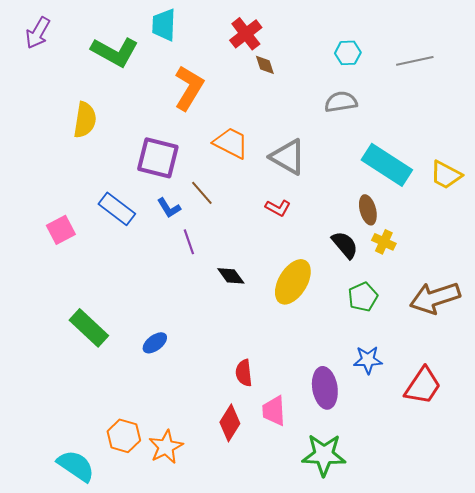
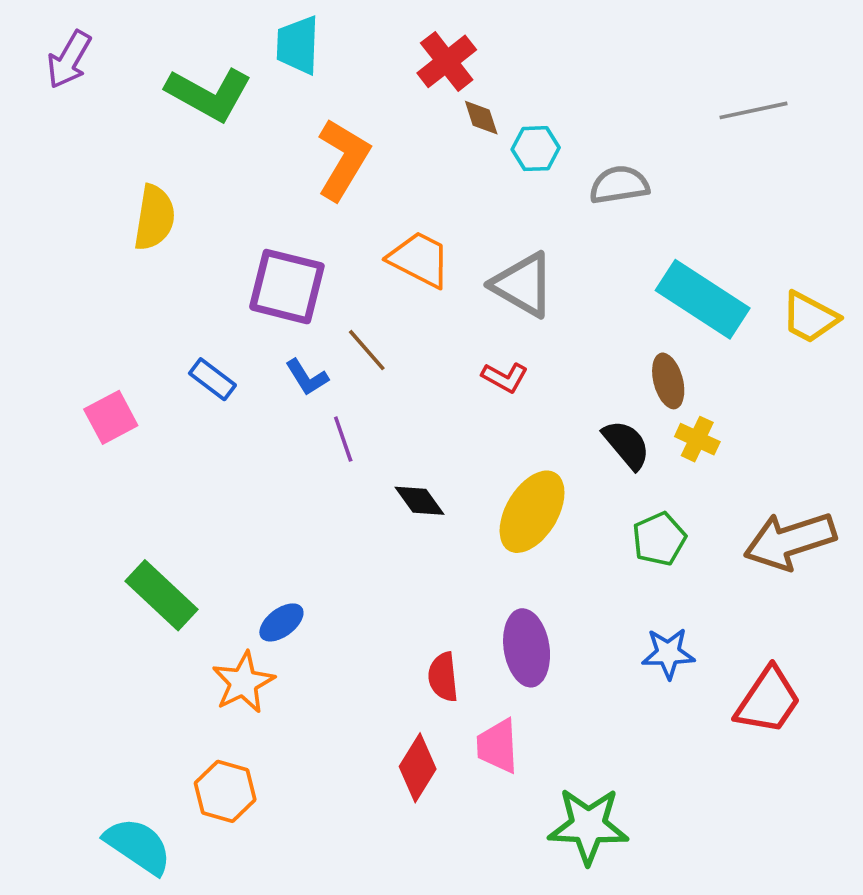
cyan hexagon: (348, 53) -> (536, 149), moved
blue rectangle: (117, 209) -> (212, 379), size x0.7
purple ellipse: (325, 388) -> (527, 648), moved
orange star: (166, 447) -> (243, 682), moved

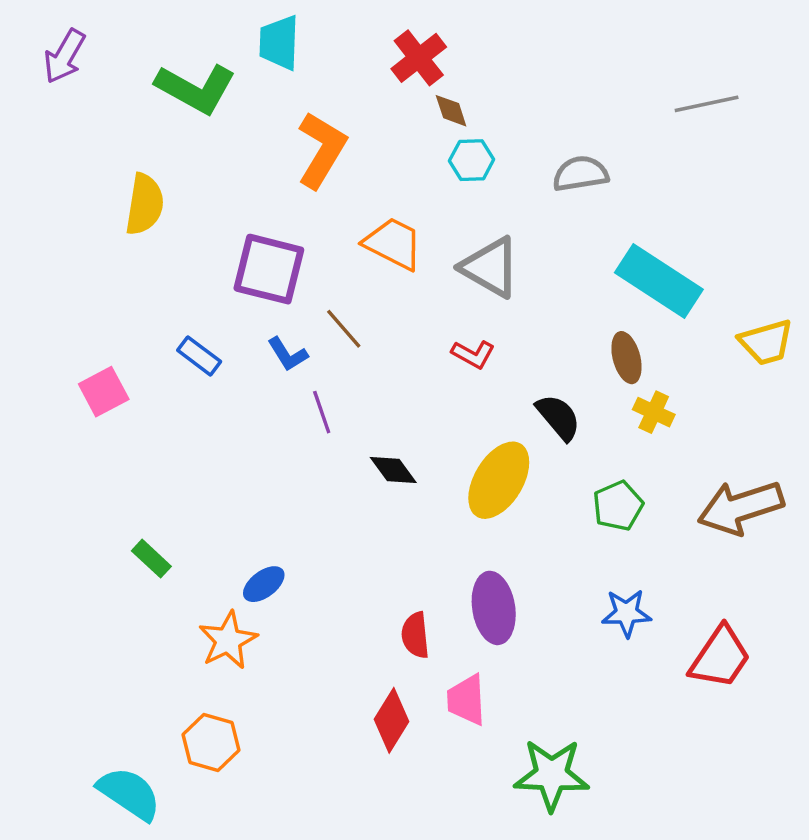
cyan hexagon: (536, 149) -> (472, 160), moved
yellow trapezoid: (810, 317) -> (766, 342), moved, turned -44
black semicircle: (626, 445) -> (558, 417), moved
green rectangle: (162, 595) -> (151, 559), size x0.6

